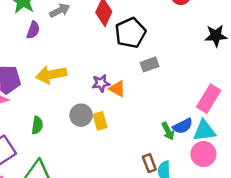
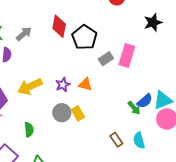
purple star: (101, 83) -> (63, 85), moved
pink rectangle: (209, 99) -> (127, 55), moved
brown rectangle: (149, 163) -> (116, 140), moved

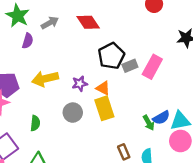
red diamond: (59, 26) -> (88, 22), turned -55
black pentagon: (84, 37) -> (111, 56), moved
yellow rectangle: (78, 113) -> (104, 108), moved, size x1.5

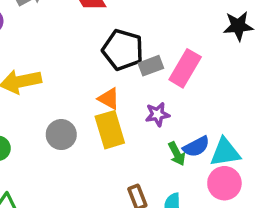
black pentagon: (111, 56) -> (123, 50), turned -30
purple star: (80, 84) -> (157, 114), moved

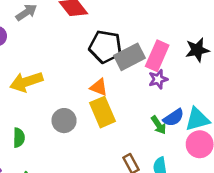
black star: (238, 26) -> (197, 50), moved
gray rectangle: (151, 66) -> (129, 57), size x1.5
purple star: (157, 114) -> (158, 79), moved

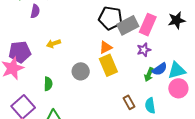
purple star: (158, 79) -> (144, 50), moved
yellow arrow: (26, 82) -> (53, 44), size x0.6
orange triangle: (99, 87) -> (106, 47), turned -48
green arrow: (159, 125) -> (149, 75), turned 56

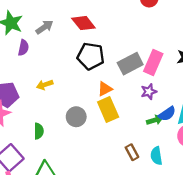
black pentagon: (110, 18) -> (91, 56), moved
green arrow: (149, 75) -> (155, 120), turned -128

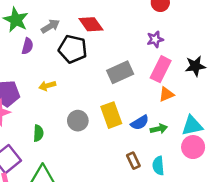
black pentagon: (91, 56) -> (73, 49), moved
gray rectangle: (130, 64) -> (120, 72), moved
orange triangle: (105, 89) -> (166, 94), moved
purple star: (149, 92) -> (155, 39), moved
blue semicircle: (167, 114) -> (140, 123), moved

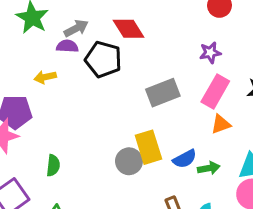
purple semicircle: (27, 46) -> (67, 46), moved, turned -105
yellow arrow: (47, 86) -> (45, 77), moved
gray circle: (78, 121) -> (129, 161), moved

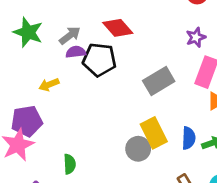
purple semicircle: (67, 46) -> (76, 52), moved
blue semicircle: (185, 159) -> (189, 138), turned -50

